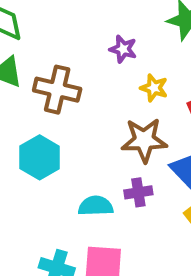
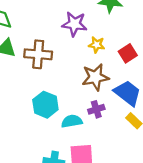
purple star: (123, 49) -> (74, 24), size x1.5
cyan hexagon: (40, 157) -> (45, 105), moved

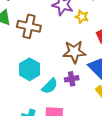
yellow star: (97, 45) -> (82, 17), moved
cyan semicircle: (72, 121) -> (50, 86), turned 138

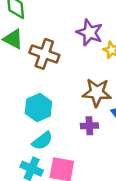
cyan semicircle: (50, 86) -> (42, 141), moved

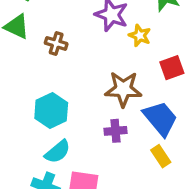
brown cross: (44, 54) -> (56, 43), size x0.6

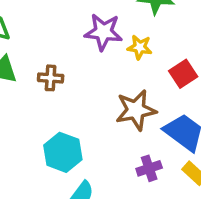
purple cross: (116, 131) -> (149, 168), moved

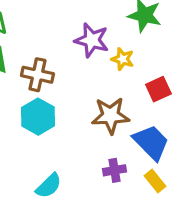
brown cross: (51, 78) -> (37, 75), size x1.4
cyan hexagon: (63, 152) -> (38, 117), moved

